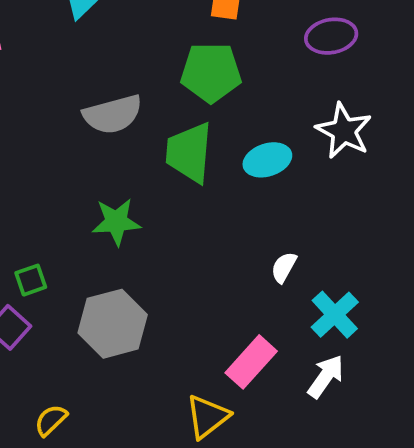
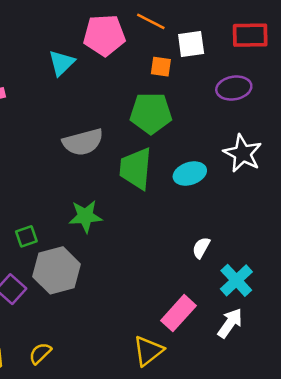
green square: (31, 280) -> (26, 236), moved
gray hexagon: (113, 324) -> (57, 270), moved

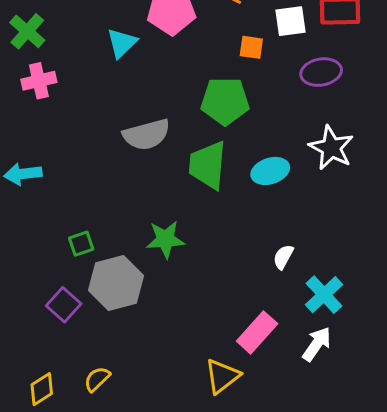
white square: (191, 44) -> (291, 21), moved
orange square: (161, 67) -> (251, 47), moved
green star: (85, 216) -> (165, 239), moved

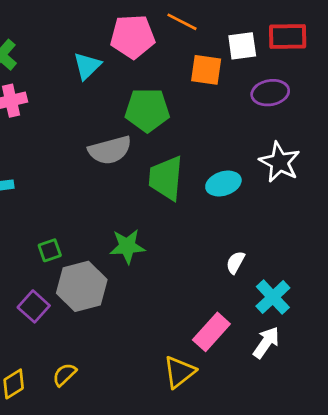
orange square: (251, 47) -> (206, 70), size x1.4
green pentagon: (225, 101) -> (147, 110), moved

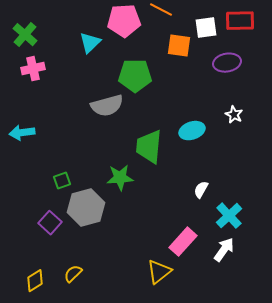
white star: (280, 162) -> (234, 115), size x0.6
green trapezoid: (166, 178) -> (149, 147), moved

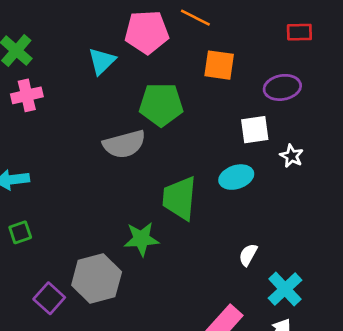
red rectangle: (240, 21) -> (299, 32), size x0.7
white square: (206, 28) -> (255, 130), moved
green square: (62, 181) -> (20, 232), moved

